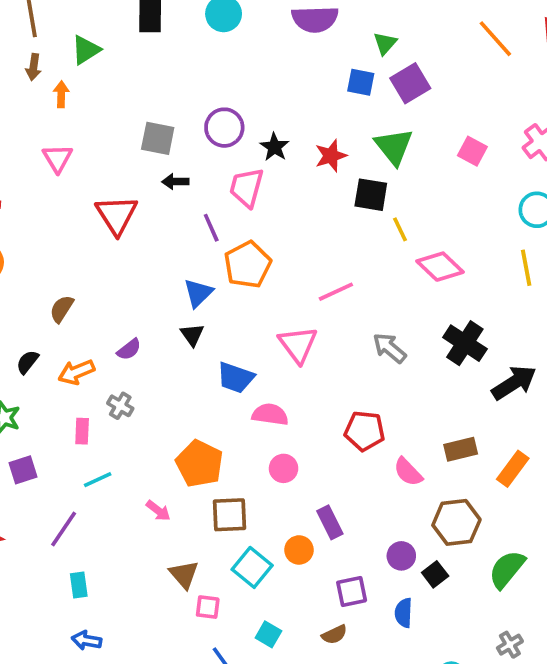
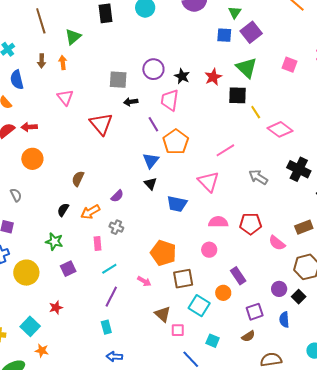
brown arrow: (33, 67) -> (42, 61), moved
pink semicircle: (270, 414) -> (218, 222), moved
purple line: (64, 529) -> (111, 297), moved

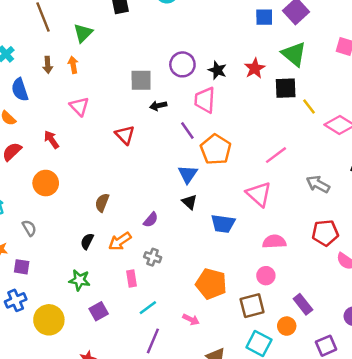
red triangle: (101, 124) -> (125, 135), size x0.7
red arrow: (29, 127) -> (51, 140), moved, turned 63
red pentagon: (250, 224) -> (325, 233), moved
brown square: (183, 279) -> (252, 306), moved

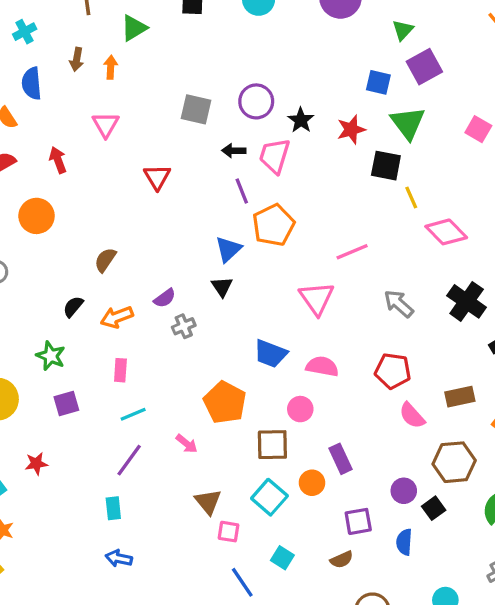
blue square: (264, 17) -> (378, 82), moved
black arrow: (158, 106) -> (234, 151), moved
blue trapezoid: (223, 224) -> (270, 354), moved
gray cross: (153, 257) -> (184, 326), moved, turned 35

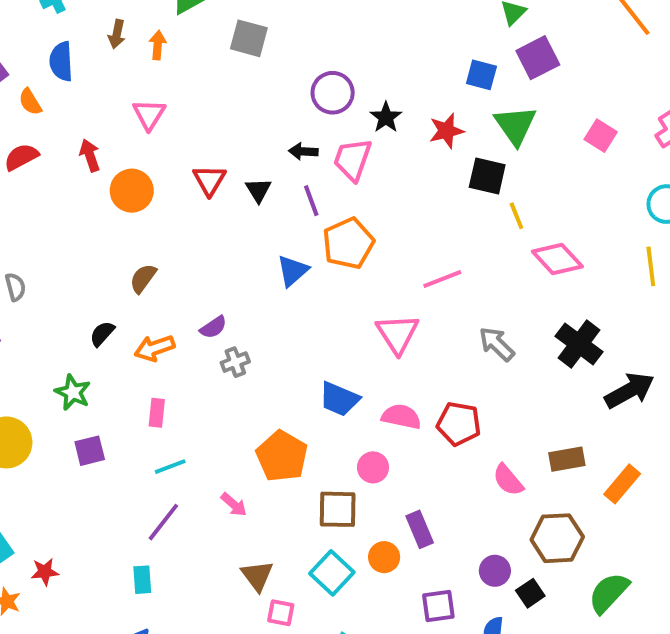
gray square: (196, 109) -> (249, 38), moved
orange circle: (37, 216) -> (132, 191), moved
black triangle: (222, 287) -> (258, 190), moved
red pentagon: (393, 371) -> (459, 424), moved
red star: (36, 464) -> (45, 572), moved

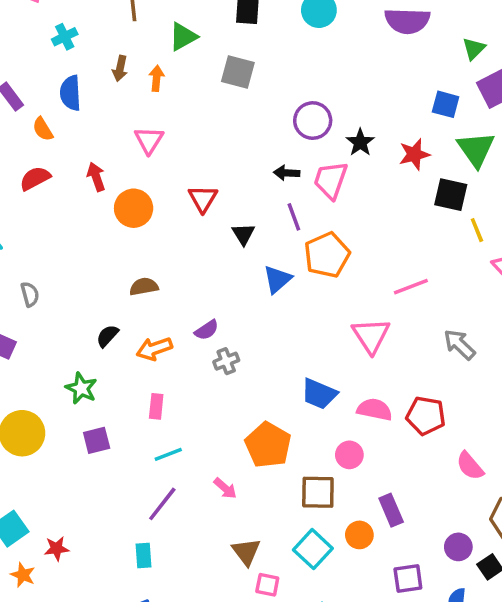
black triangle: (258, 190) -> (243, 234), moved
brown semicircle: (143, 278) -> (144, 287), turned 44

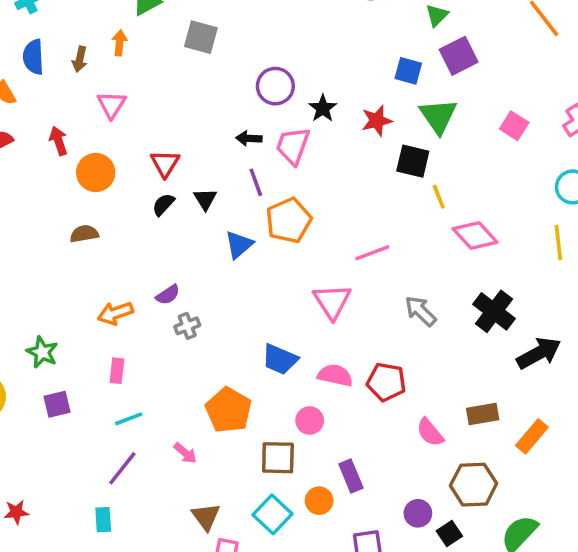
brown arrow: (120, 69) -> (80, 59), moved
brown semicircle: (144, 287) -> (84, 234), moved
black semicircle: (107, 336) -> (163, 204), moved

